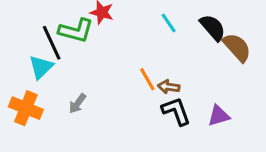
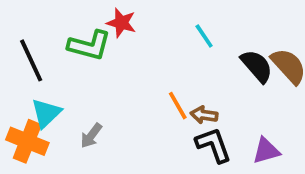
black semicircle: (213, 28) -> (257, 66), moved
black line: (52, 43) -> (31, 60), moved
cyan triangle: (41, 67) -> (46, 113), moved

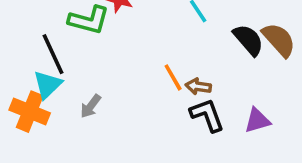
black line: (31, 60) -> (53, 54), moved

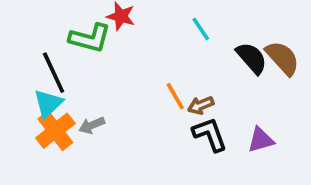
brown arrow: (198, 86) -> (201, 105), turned -30
gray arrow: (91, 106) -> (92, 125), turned 30
orange cross: (30, 112) -> (55, 131), moved, turned 30

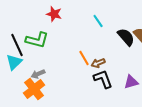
green L-shape: (90, 38) -> (37, 40), moved
orange cross: (55, 131) -> (34, 89), moved

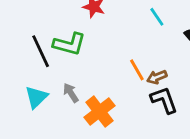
cyan triangle: (14, 62) -> (36, 97), moved
gray arrow: (38, 74) -> (71, 93), turned 80
orange cross: (34, 89) -> (99, 112), moved

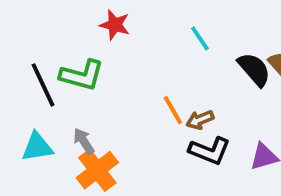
cyan triangle: (36, 97) -> (37, 147), turned 35
black L-shape: (164, 100) -> (210, 151), turned 132
orange cross: (99, 112) -> (97, 170), moved

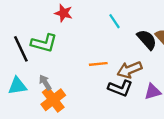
orange line: (173, 110) -> (98, 64), turned -66
brown arrow: (200, 120) -> (130, 70), moved, size x1.5

